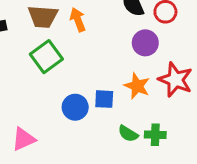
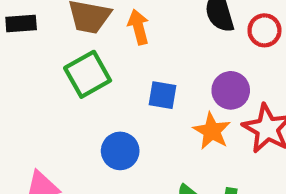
purple circle: (145, 43) -> (231, 90), moved
blue square: (104, 99) -> (162, 95), moved

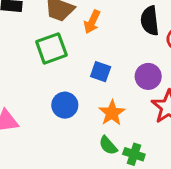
orange arrow: (138, 27) -> (92, 22), turned -150
orange star: (212, 131) -> (112, 113), moved

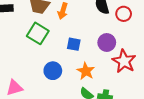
green square: (51, 48) -> (38, 33), turned -30

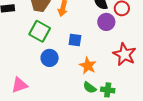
purple circle: (107, 43) -> (106, 22), moved
blue circle: (53, 71) -> (50, 58), moved

